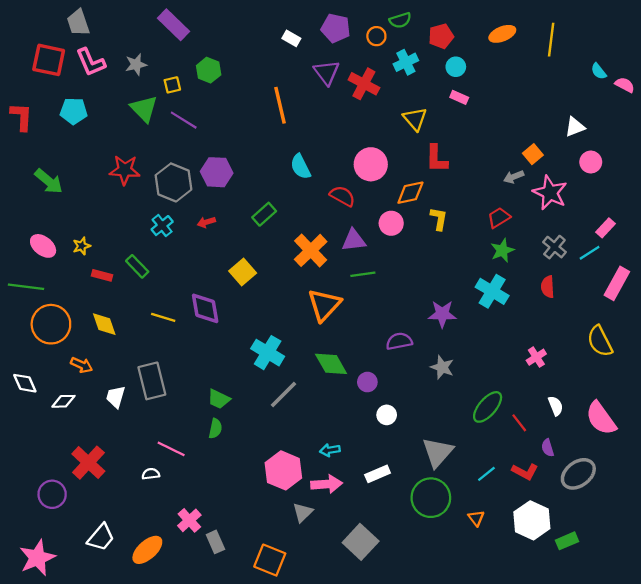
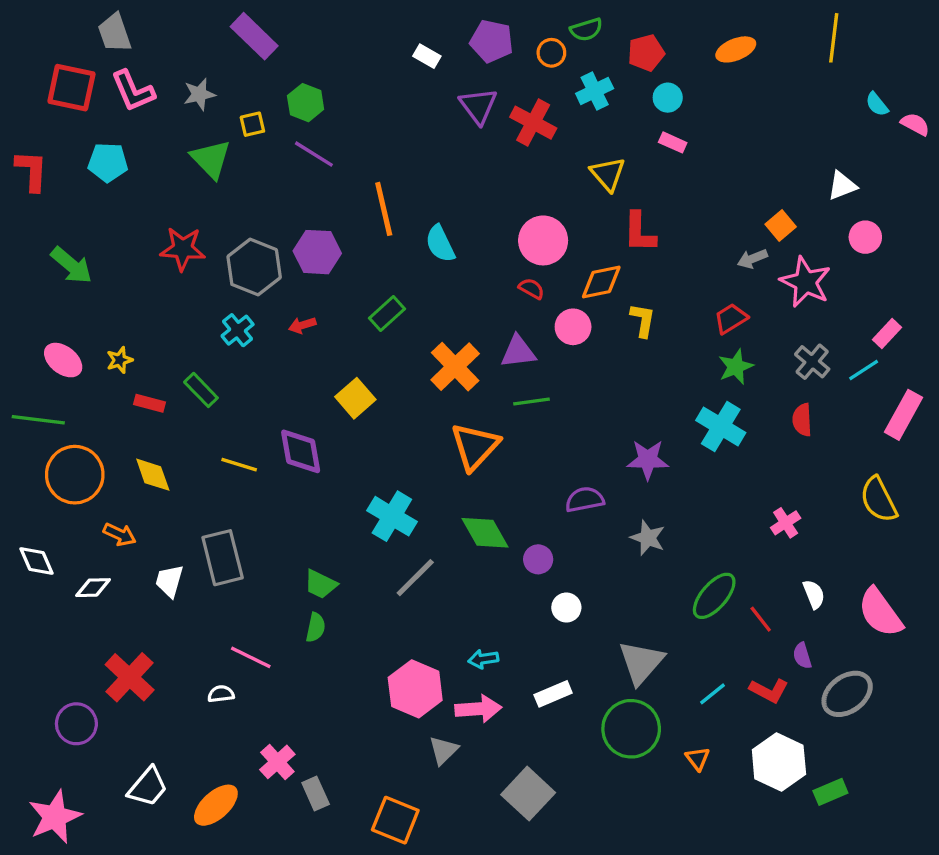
yellow line: (551, 40) -> (834, 38), moved
orange line: (280, 105) -> (384, 209), moved
purple line: (184, 120) -> (314, 154), moved
red semicircle: (342, 196) -> (531, 289), moved, size x0.7

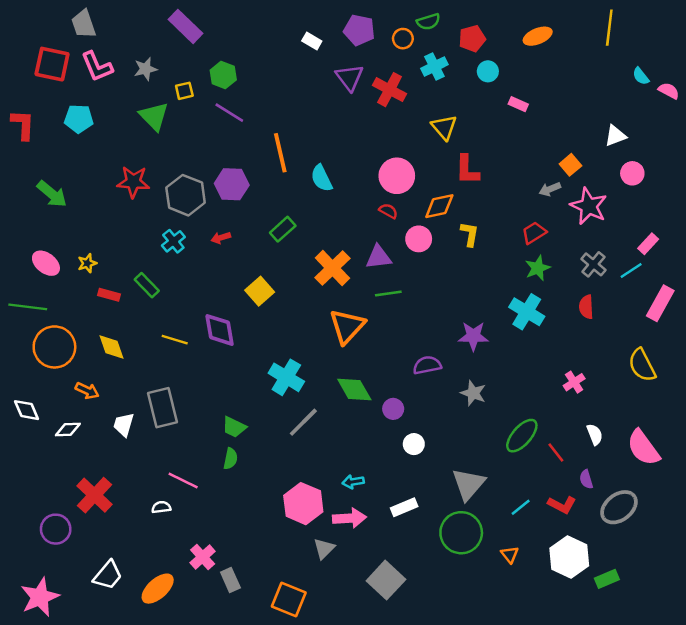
pink rectangle: (673, 142) -> (518, 104), moved

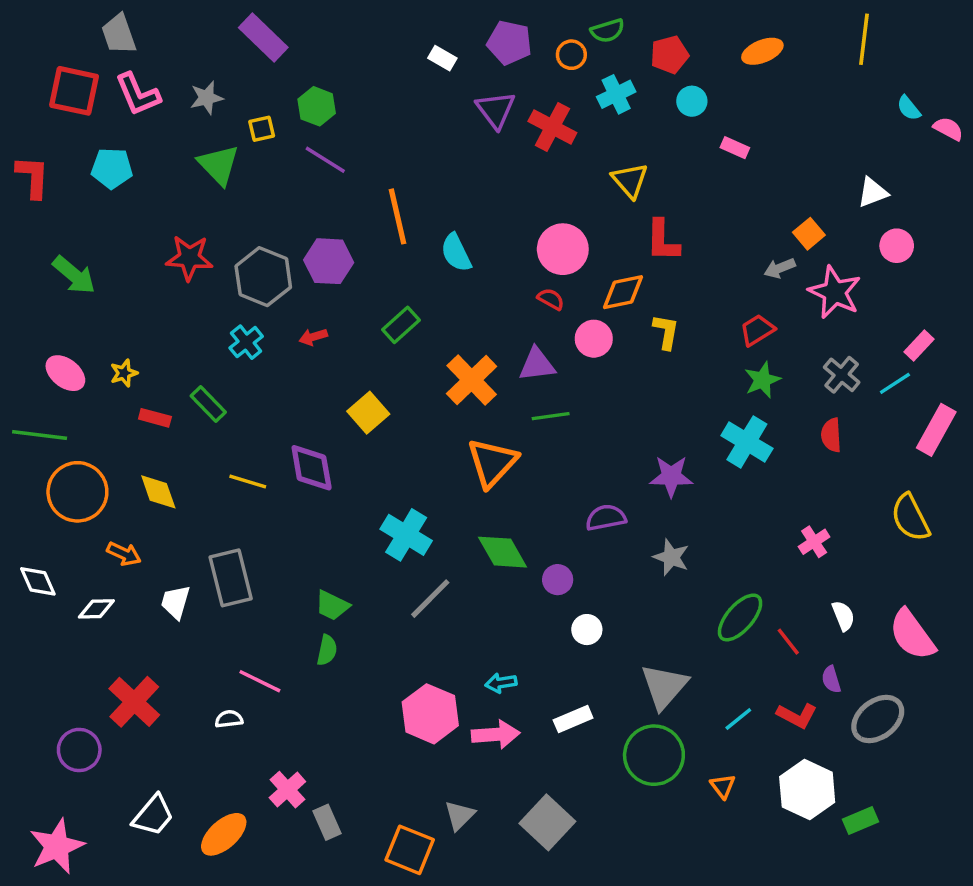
gray triangle: (324, 548) -> (460, 815), moved

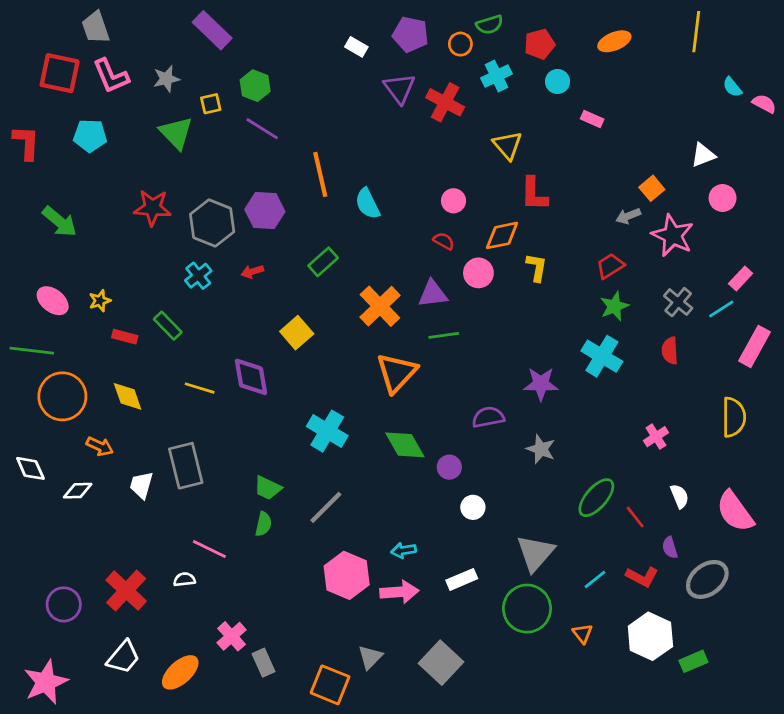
pink circle: (563, 249) -> (453, 201), size x0.6
yellow semicircle: (910, 518) -> (734, 417), turned -153
gray line: (430, 599) -> (326, 507), moved
red cross: (134, 702) -> (126, 591), moved

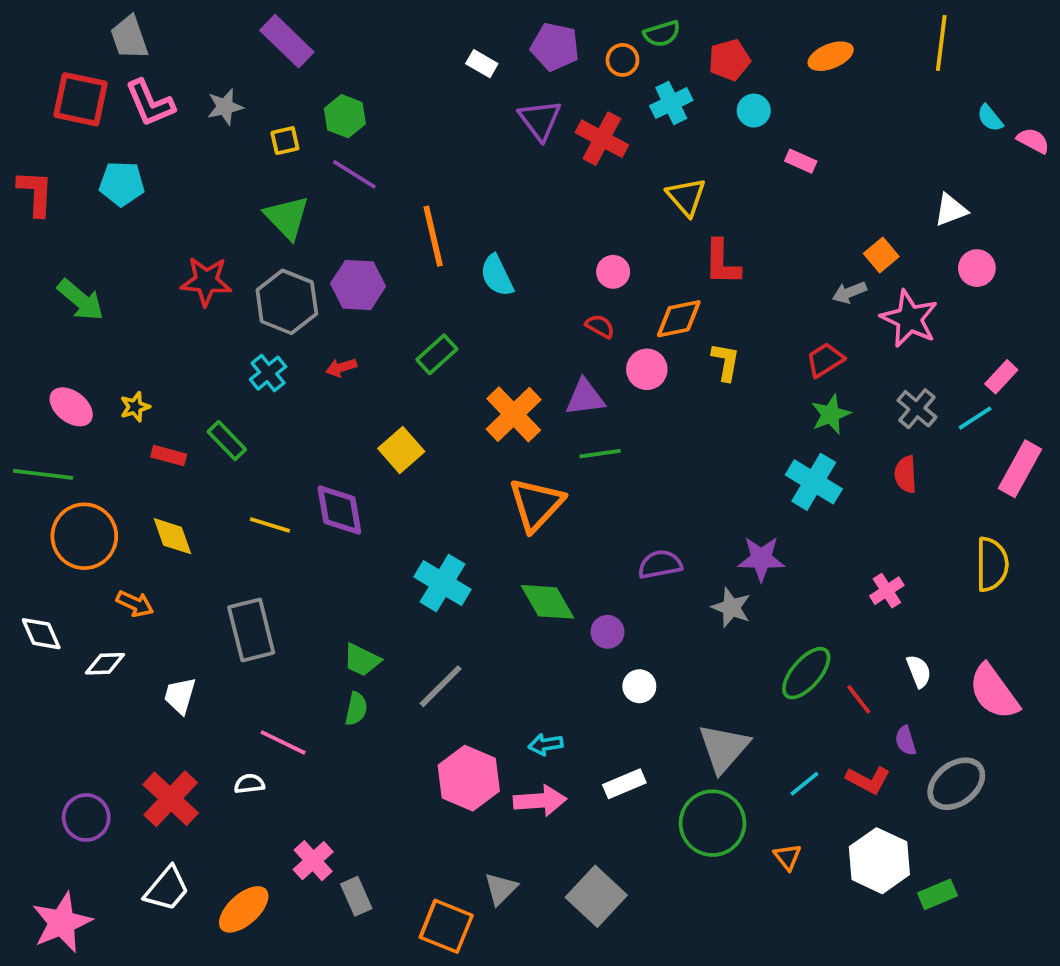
green triangle: (176, 133) -> (287, 217), moved
purple star: (541, 384) -> (761, 559), moved
white trapezoid: (141, 485) -> (180, 696), moved

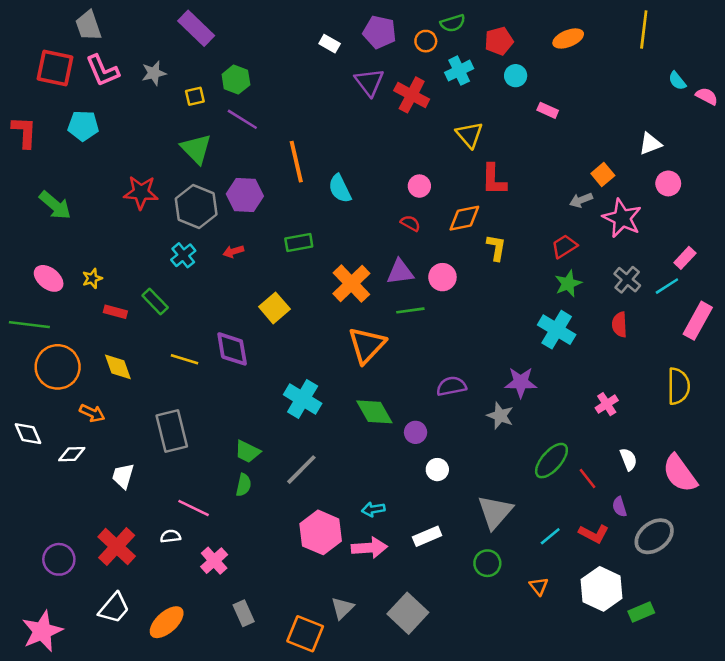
green rectangle: (437, 354) -> (299, 242), turned 32
pink circle: (647, 369) -> (442, 277), moved
green circle: (712, 823) -> (487, 563), size x0.6
pink cross: (313, 861) -> (214, 561), moved

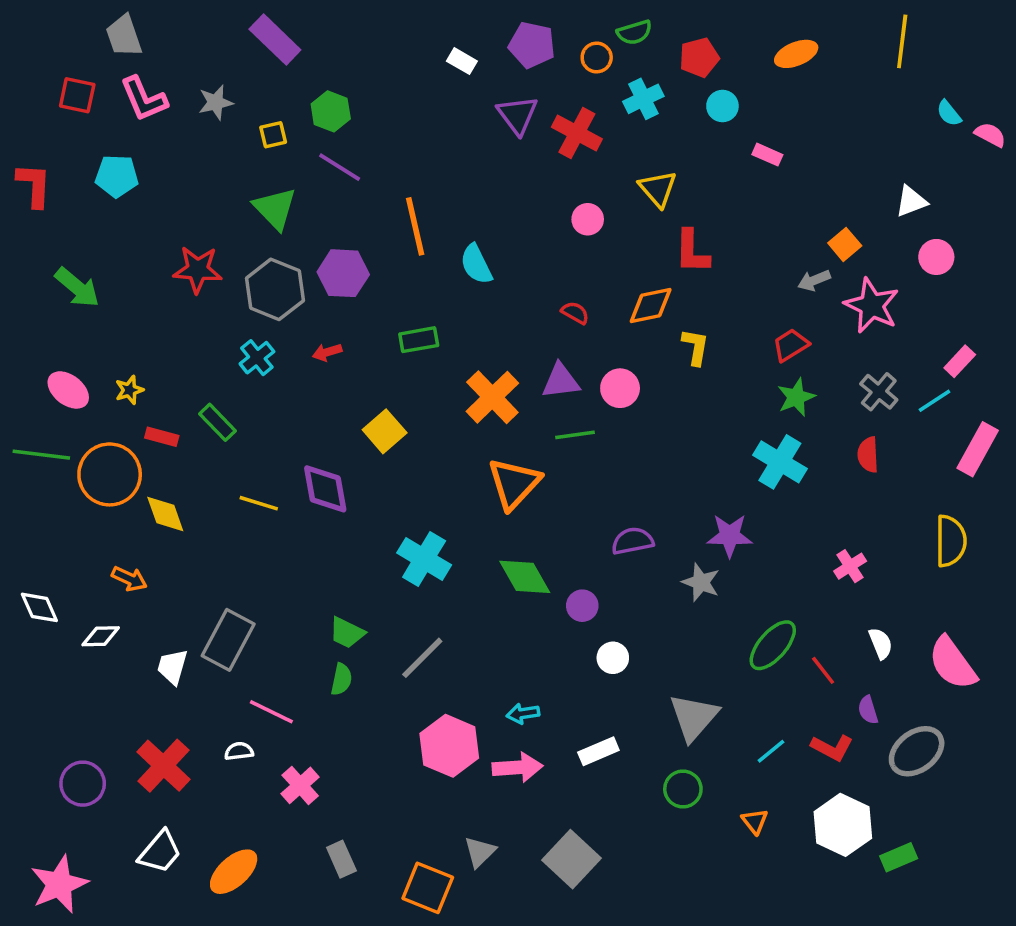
red square: (55, 68) -> (77, 95), size x0.7
pink circle: (419, 186) -> (588, 219), moved
orange circle: (58, 367) -> (110, 474), moved
gray rectangle: (172, 431) -> (228, 640), moved, turned 42

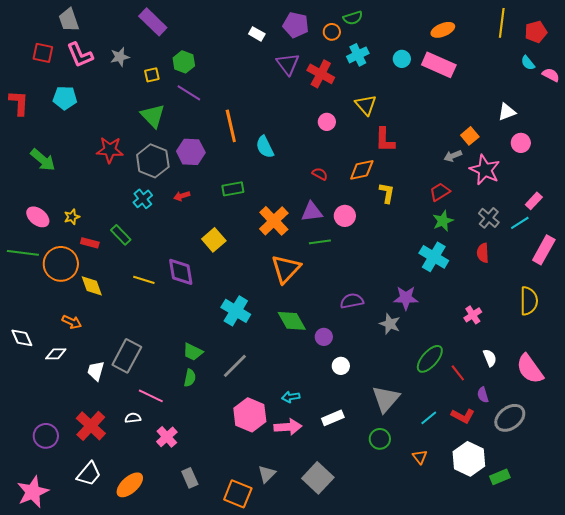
red pentagon: (699, 57) -> (536, 32), moved
pink rectangle: (767, 155) -> (439, 65), moved, size x2.0

